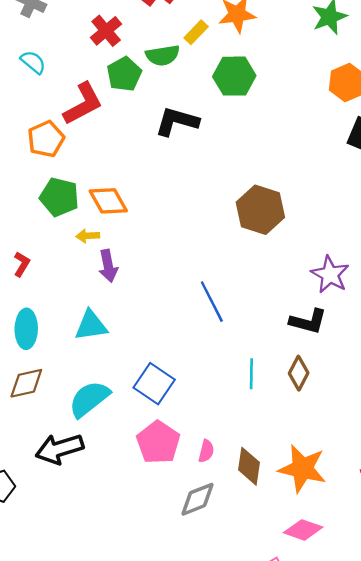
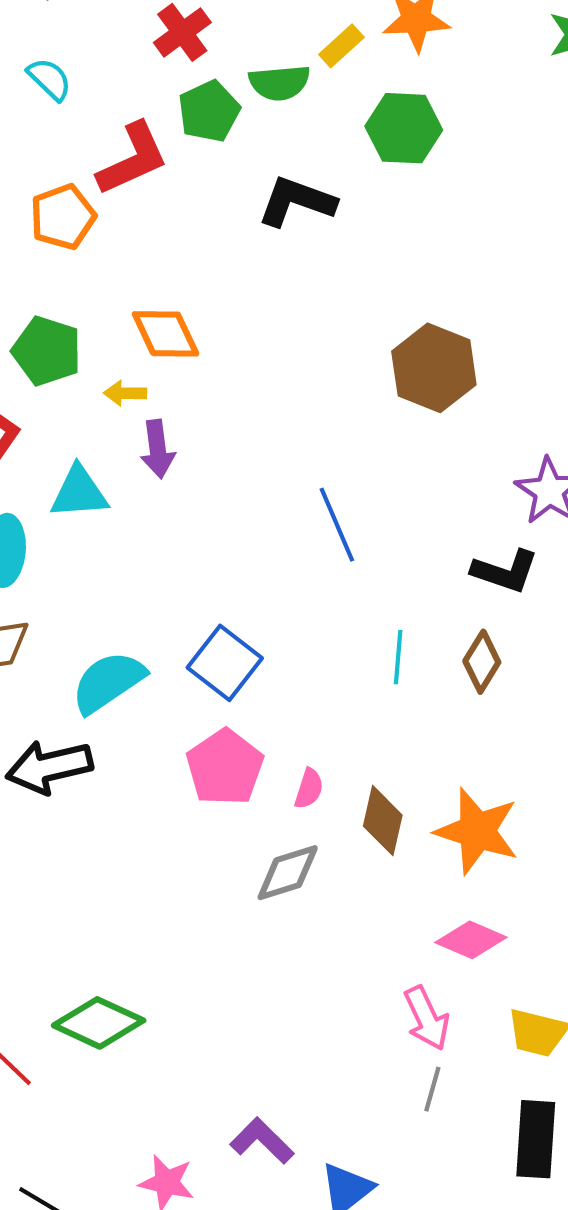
green pentagon: (59, 197) -> (47, 351), moved
cyan triangle: (91, 325) -> (79, 492), moved

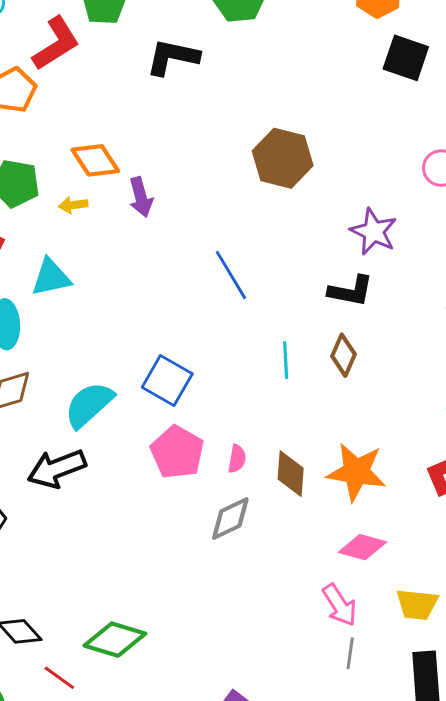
purple arrow: (158, 449) -> (141, 197), moved

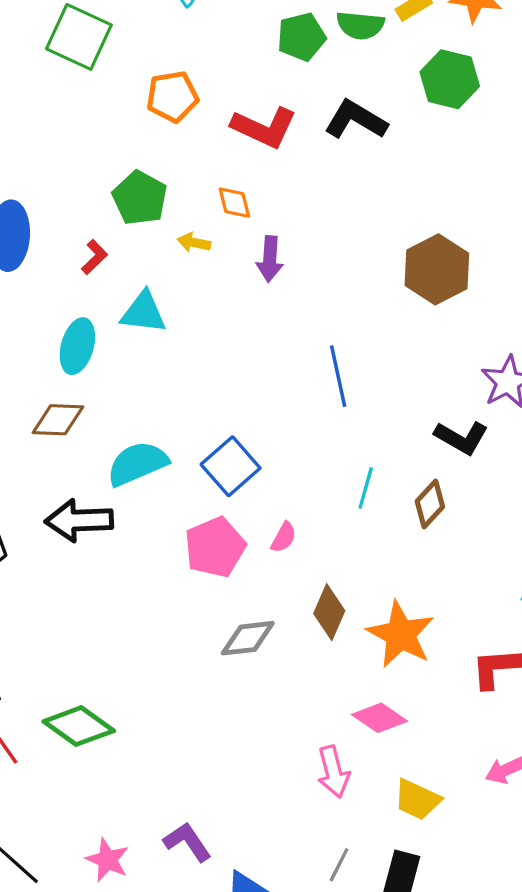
red L-shape: (56, 44) -> (264, 127), moved, turned 38
orange diamond: (95, 160) -> (234, 203), size x0.7
pink semicircle: (237, 459) -> (284, 537), moved
gray line: (350, 653) -> (339, 865), moved

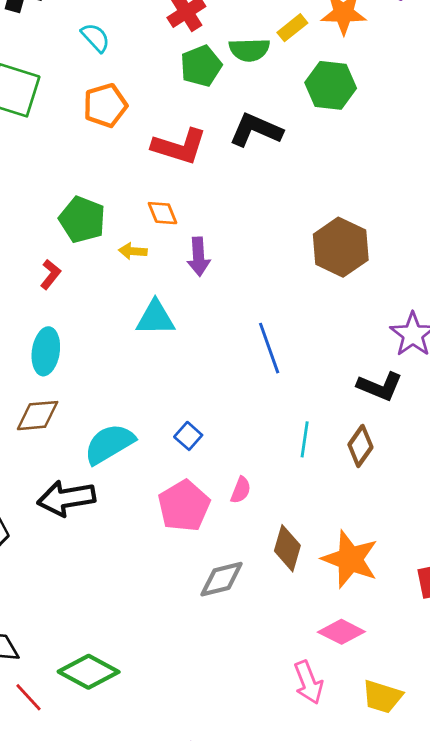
orange pentagon: (172, 97) -> (105, 105), moved
cyan triangle: (143, 312) -> (155, 318), moved
blue square: (231, 466) -> (188, 436), size x0.6

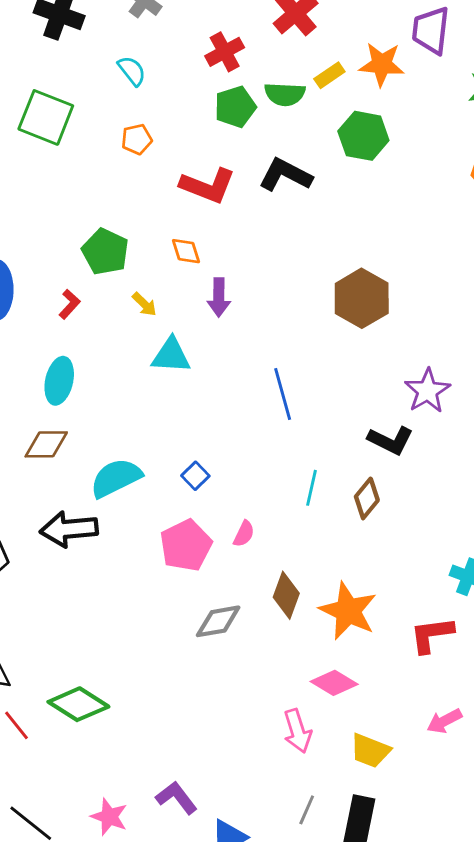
orange pentagon: (105, 105) -> (137, 139), size x0.7
yellow arrow: (133, 251) -> (144, 304), moved, turned -144

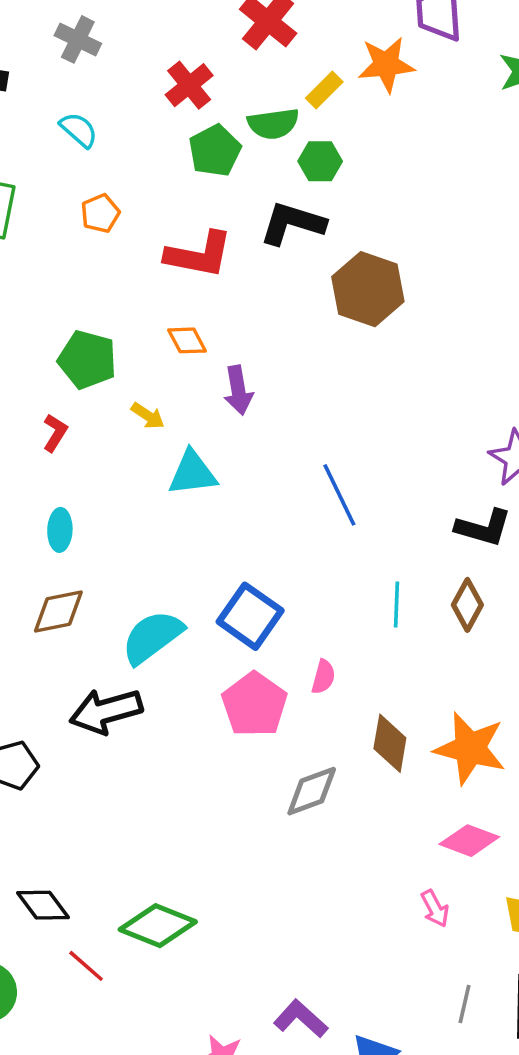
green hexagon: (363, 136) -> (320, 161), moved, size x0.7
brown hexagon: (362, 298) -> (368, 289), moved
cyan ellipse: (59, 381) -> (60, 530), size x0.7
blue square: (195, 476) -> (250, 616), size x1.8
pink arrow: (297, 731) -> (435, 908), size x0.7

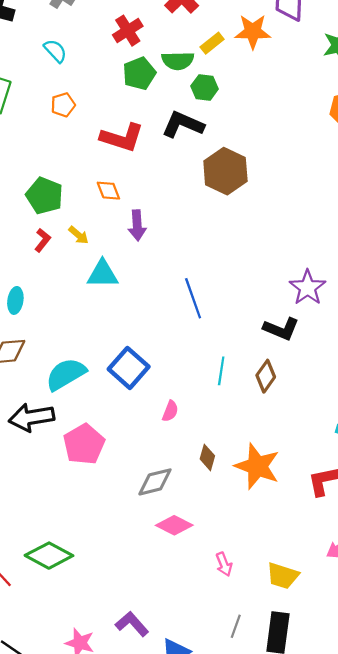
red L-shape: (55, 433) -> (43, 240), moved
pink pentagon: (254, 705) -> (84, 444), moved
brown diamond: (390, 743) -> (207, 457), size x0.7
pink diamond: (469, 841) -> (174, 525), moved

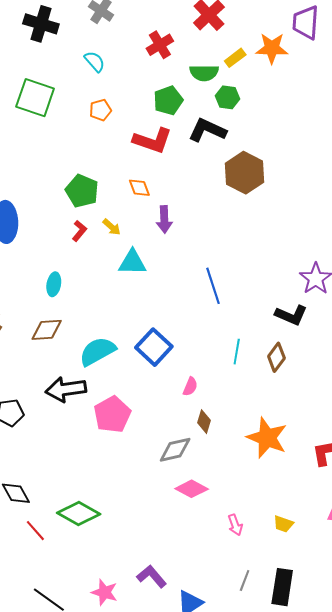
green pentagon: (139, 74) -> (168, 100), moved
brown diamond: (207, 457) -> (204, 422), moved
yellow trapezoid: (283, 576) -> (283, 524), moved, size x0.7

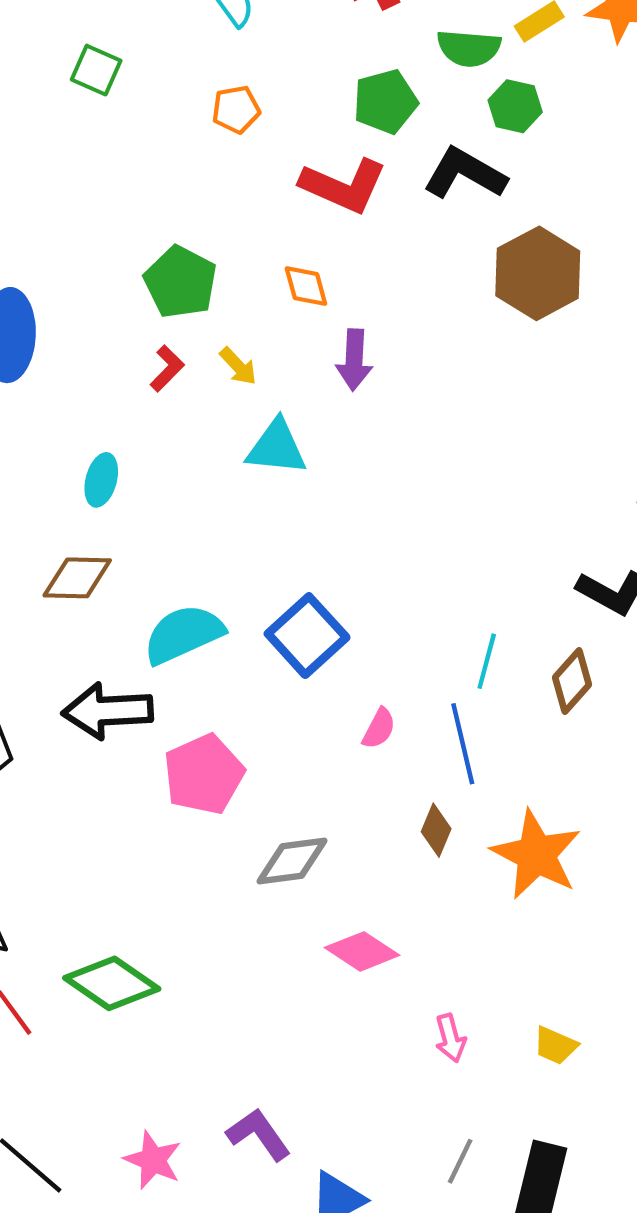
green square: (35, 98) -> (96, 70), size x0.6
blue line: (213, 286) -> (463, 744), moved
brown diamond: (204, 422) -> (436, 830), moved
gray diamond: (175, 450) -> (292, 861), moved

